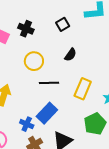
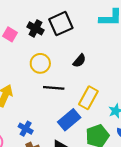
black square: (63, 24) -> (61, 24), moved, size x1.6
blue rectangle: (47, 113) -> (69, 120), moved

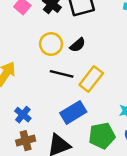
black semicircle: (79, 61) -> (78, 45), moved
yellow rectangle: (88, 98) -> (91, 79), moved

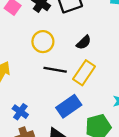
black semicircle: (78, 45) -> (84, 42), moved

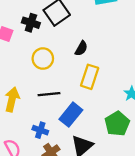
black line: (55, 70) -> (49, 94), moved
blue rectangle: (69, 106) -> (71, 115), moved

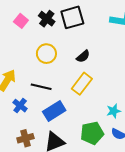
blue cross: (40, 130) -> (20, 106), moved

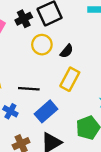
black cross: (47, 19) -> (24, 19), turned 35
yellow circle: (46, 54) -> (42, 45), moved

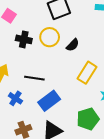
black cross: (24, 19) -> (24, 39), moved, turned 35
yellow rectangle: (70, 79) -> (87, 73), moved

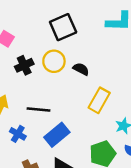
black cross: (24, 39) -> (24, 65), turned -35
black semicircle: (73, 45) -> (81, 69), turned -104

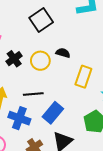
yellow circle: (54, 61) -> (40, 61), moved
blue cross: (18, 134) -> (19, 118), size x1.5

